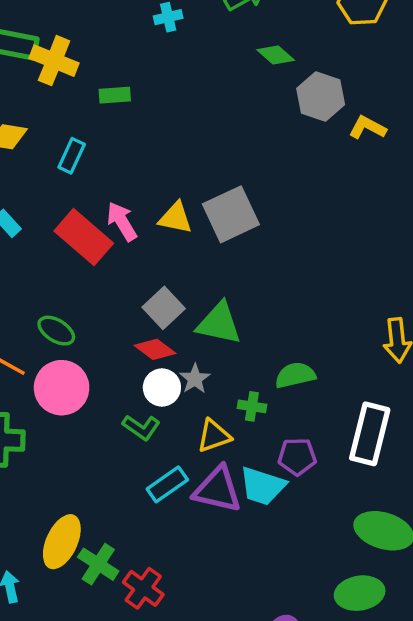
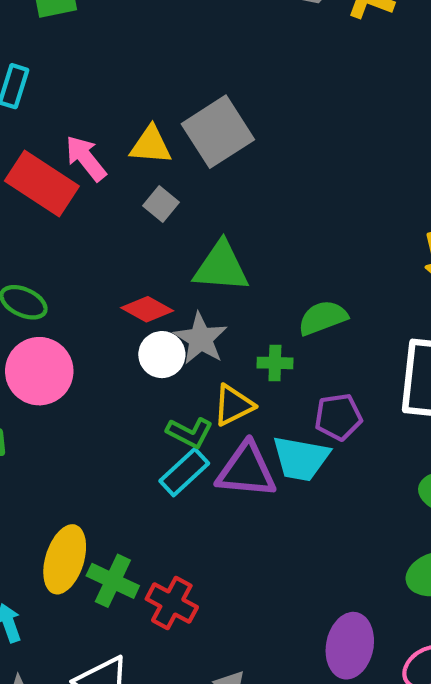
gray square: (164, 308) -> (161, 204), moved, size x0.7
gray star: (195, 379) -> (201, 339), size x1.4
green L-shape: (141, 427) -> (190, 433), moved

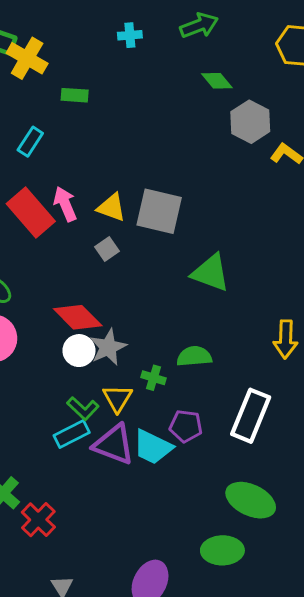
gray square: (218, 132) -> (159, 211), turned 30
green triangle: (221, 267) -> (211, 273), moved
red diamond: (147, 309) -> (78, 317), size x1.4
yellow triangle: (233, 405) -> (117, 398), turned -48

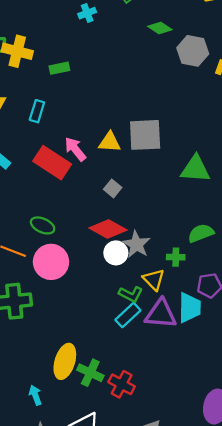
gray square: (107, 249) -> (113, 188), moved
cyan trapezoid: (153, 447) -> (190, 308), turned -100

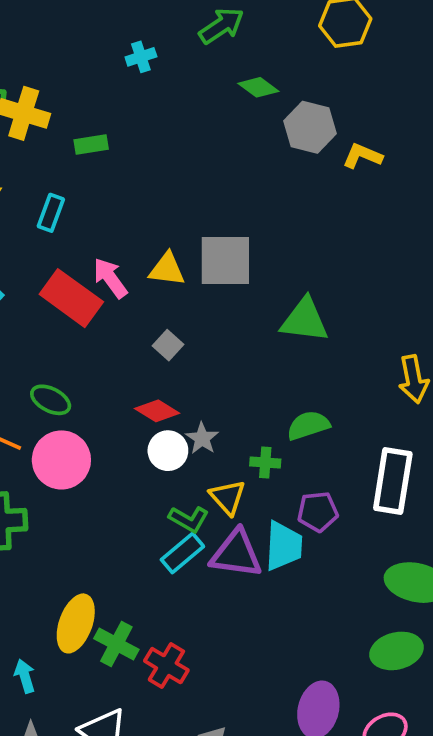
red diamond: (108, 229) -> (157, 411), size x0.7
gray star: (136, 244) -> (202, 438), size x0.7

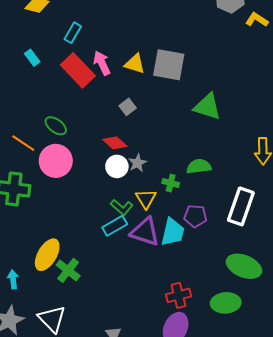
cyan rectangle: (51, 213) -> (73, 33), moved
red cross: (166, 666) -> (179, 295), moved, turned 35

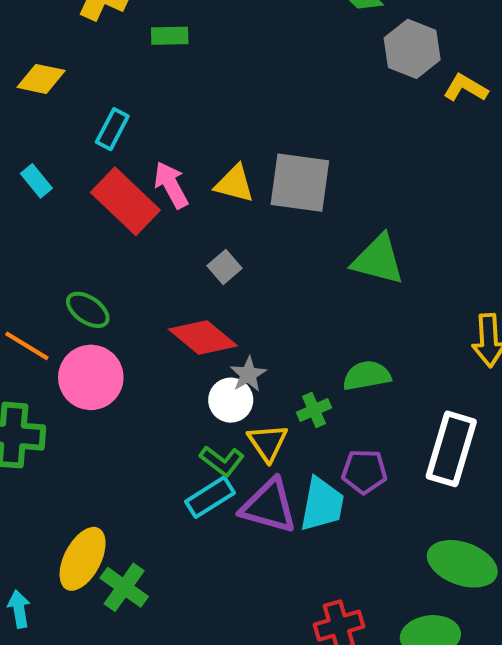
red diamond: (115, 143) -> (203, 338), size x1.4
white circle: (117, 166) -> (231, 400), moved
green cross: (171, 183) -> (314, 410), turned -35

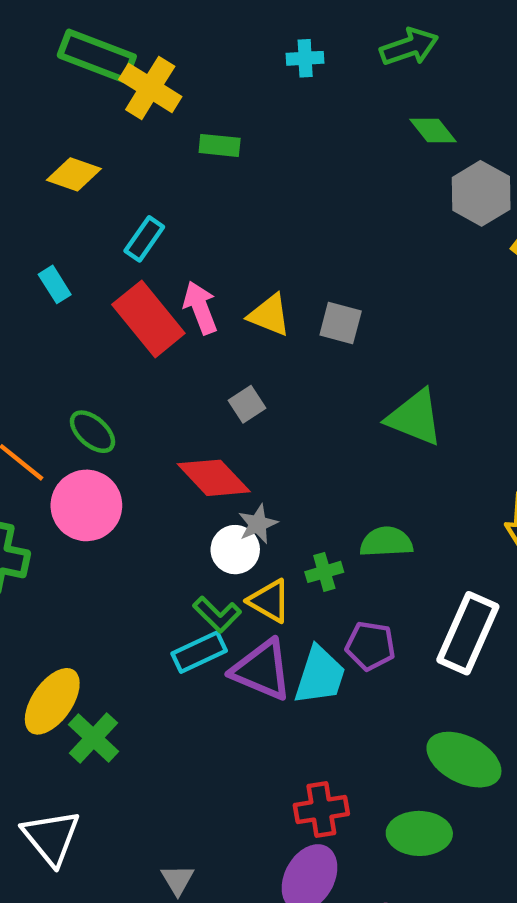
gray square: (300, 183) -> (341, 323), size x0.6
yellow triangle: (268, 443) -> (269, 601), turned -33

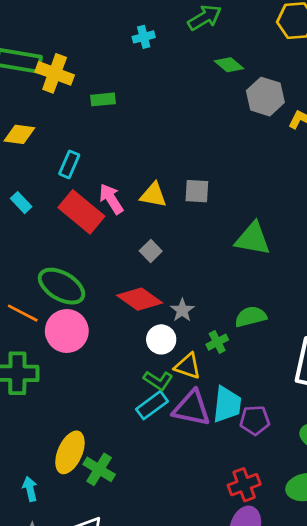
green ellipse: (92, 432) -> (62, 286), size x1.6
gray star: (258, 524) -> (182, 310), moved
purple pentagon: (370, 646) -> (255, 420), moved

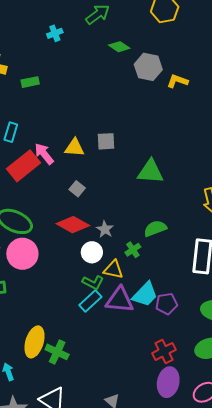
red rectangle: (81, 212) -> (23, 166), turned -72
cyan trapezoid: (227, 405) -> (145, 294), turned 44

